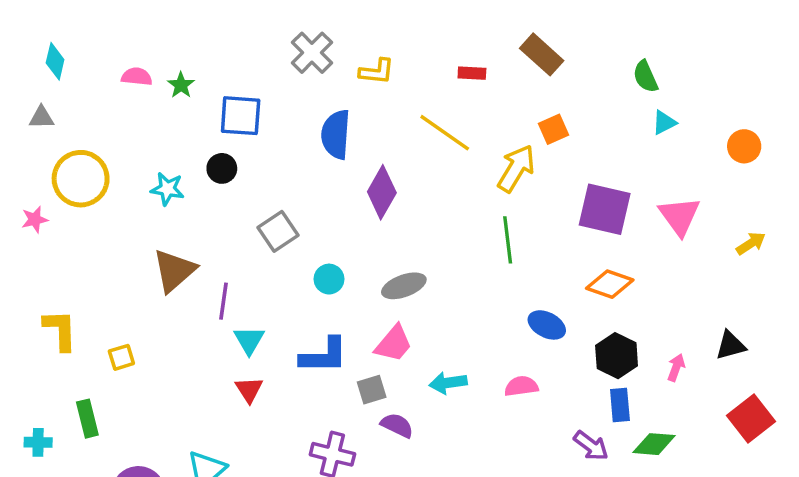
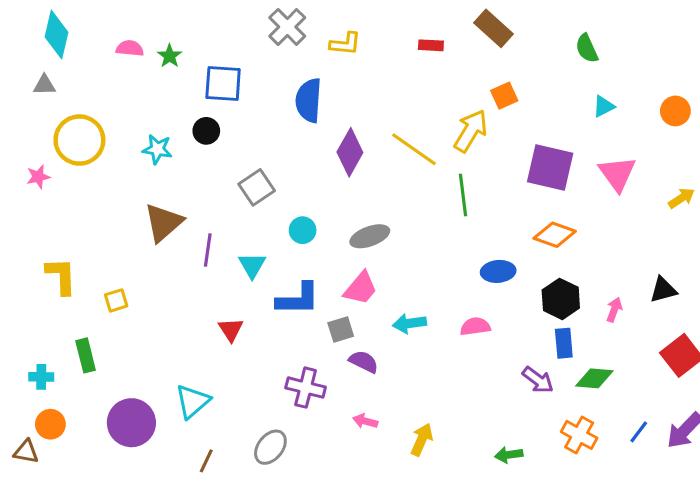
cyan diamond: (55, 61) -> (57, 35), size x1.4
cyan triangle: (664, 122) -> (604, 106), moved
yellow line: (445, 133) -> (414, 149), moved
blue ellipse: (547, 325) -> (498, 271), turned -32
cyan triangle: (249, 340) -> (252, 265), moved

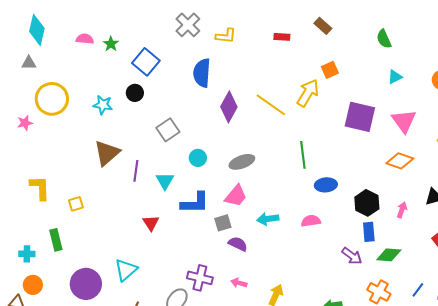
brown rectangle: (494, 28) -> (323, 26), size x0.7
blue square: (223, 83) -> (146, 62), turned 36
green line: (463, 195) -> (303, 155), moved
orange diamond: (555, 235) -> (400, 161), moved
purple cross: (306, 388) -> (200, 278), moved

